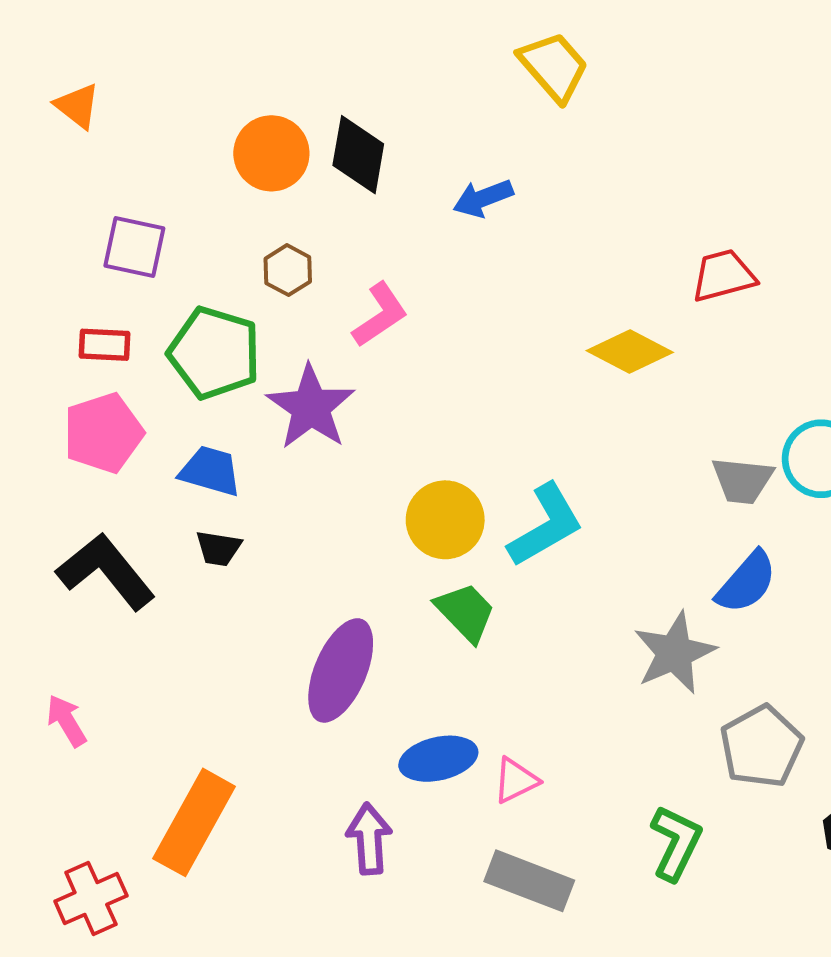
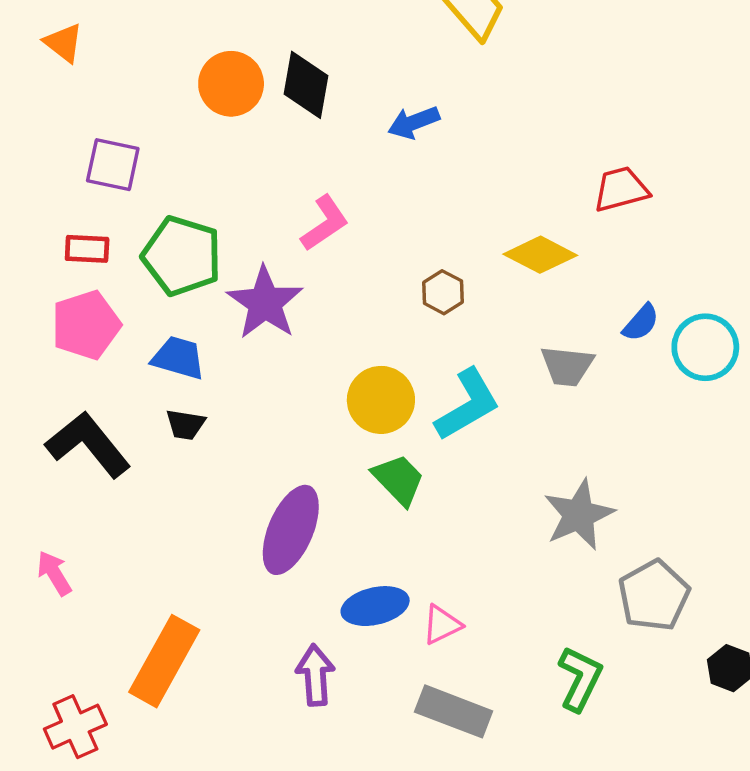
brown hexagon: (288, 270) -> (443, 292), moved
gray trapezoid: (742, 480) -> (567, 366), moved
blue semicircle: (746, 582) -> (641, 323), moved, size x0.7

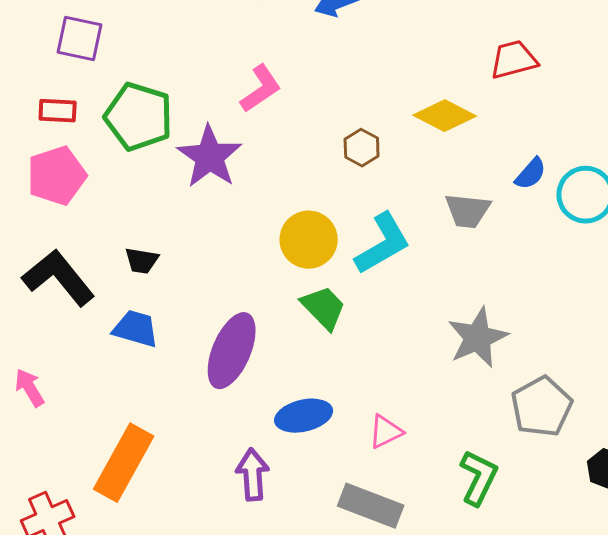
blue trapezoid: (178, 358) -> (136, 329), moved
pink triangle: (442, 625) -> (386, 432), moved

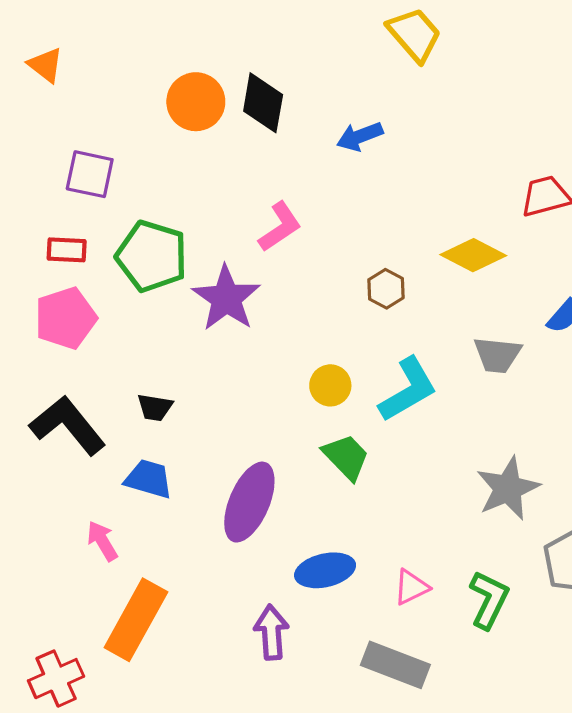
yellow circle: (309, 240) -> (330, 385), size x0.7
pink arrow: (30, 388) -> (102, 541), moved
green L-shape: (479, 478) -> (489, 600), moved

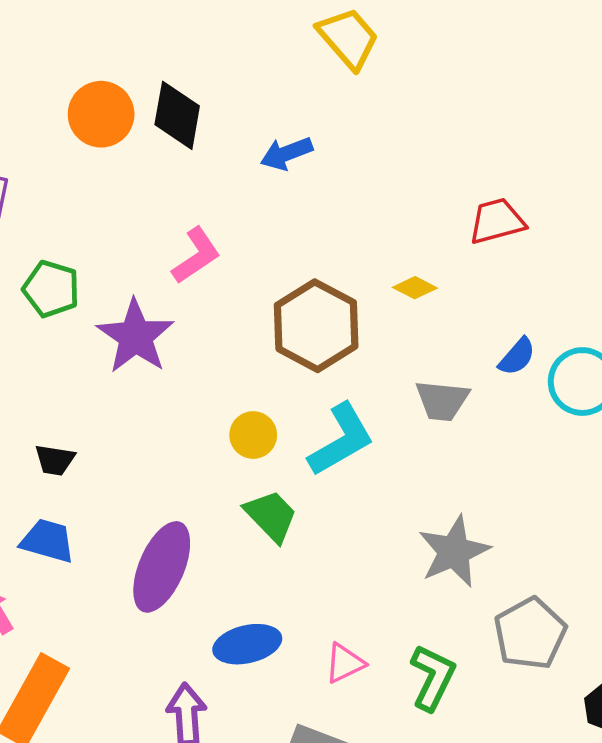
yellow diamond: (473, 255) -> (415, 288), size x0.6
green pentagon: (152, 256) -> (51, 289), size x0.7
brown hexagon: (386, 289) -> (316, 326), size x2.0

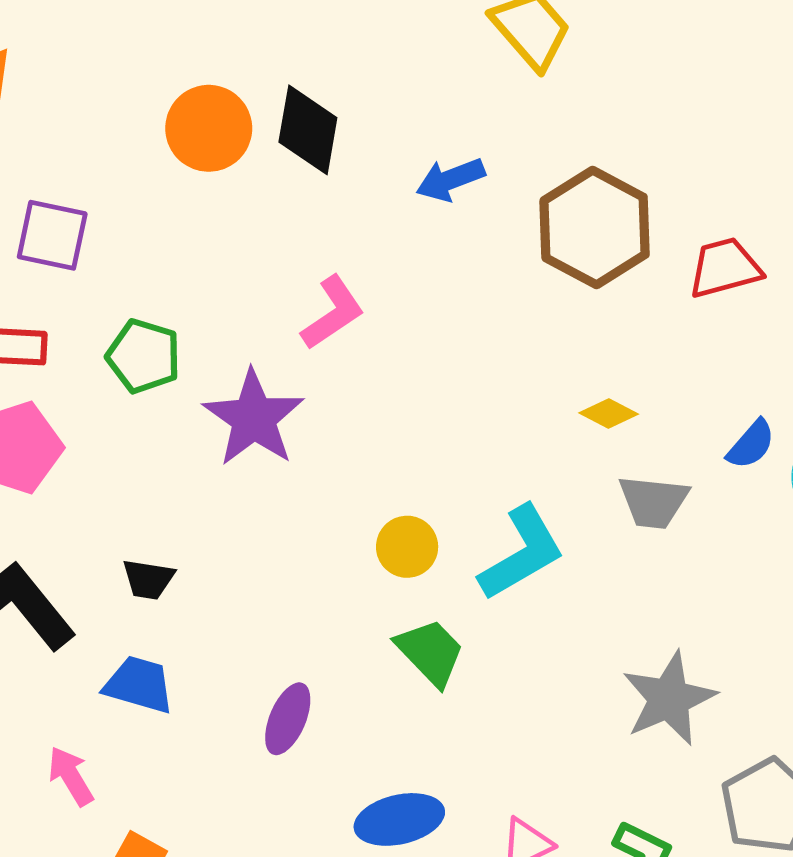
yellow diamond: (415, 288) -> (609, 413), moved
brown hexagon: (316, 326) -> (595, 228), moved
purple ellipse: (162, 567) -> (288, 719), size x0.6

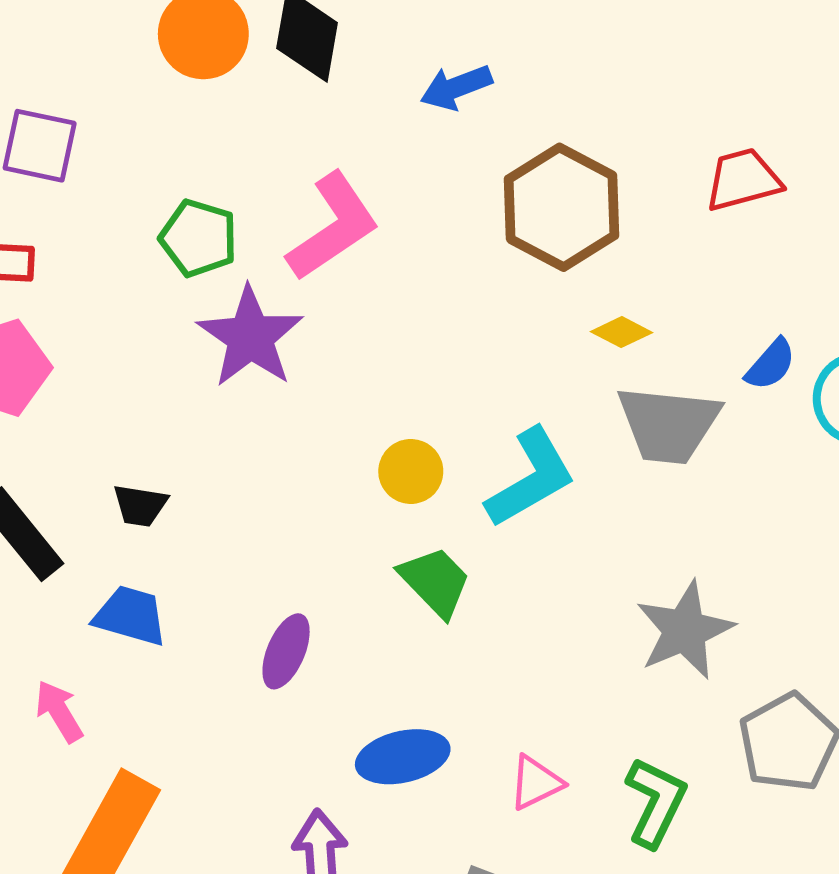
brown hexagon: (595, 228) -> (562, 207), moved
pink L-shape: (333, 313) -> (333, 227), size x1.4
green pentagon: (144, 356) -> (198, 238), moved
gray trapezoid: (653, 502) -> (669, 424), size x1.4

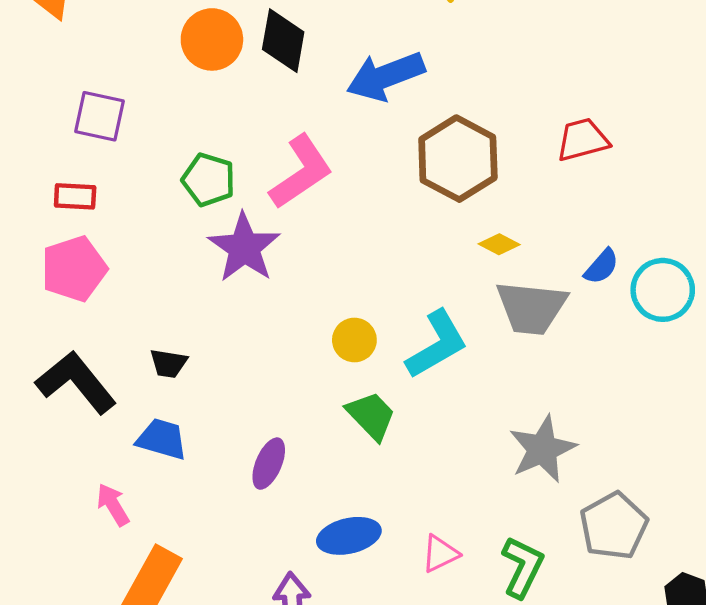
blue arrow: (456, 87) -> (386, 76), size x1.6

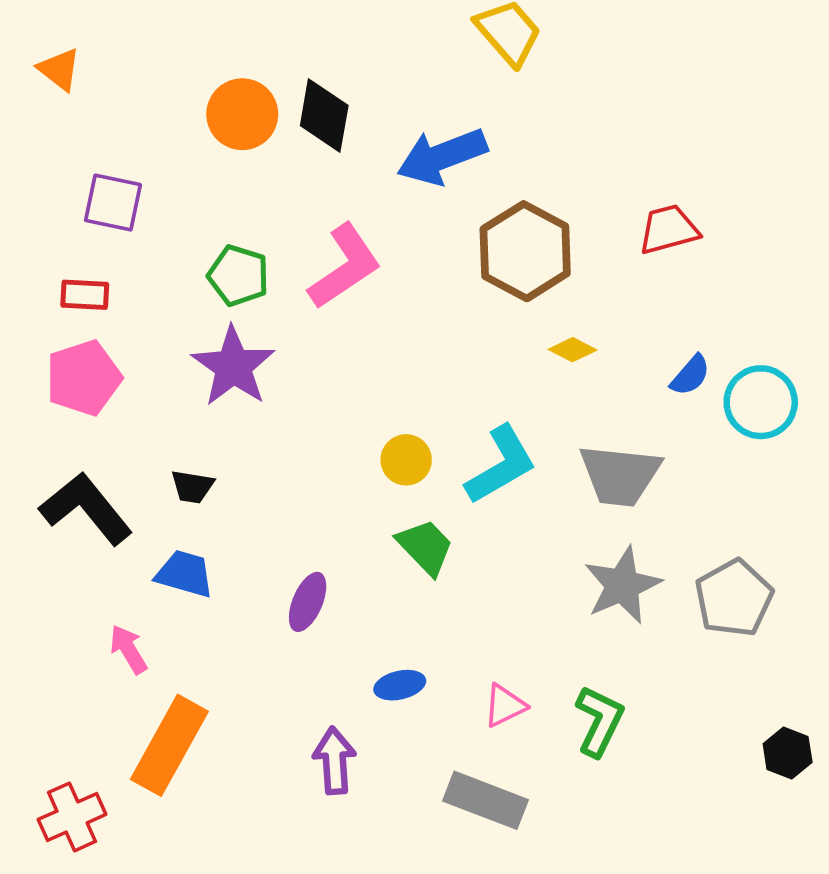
purple star: (244, 248) -> (233, 366), moved
gray trapezoid: (531, 308) -> (620, 475), moved
gray pentagon: (614, 526) -> (734, 598), moved
blue ellipse: (349, 536) -> (400, 685), size x0.7

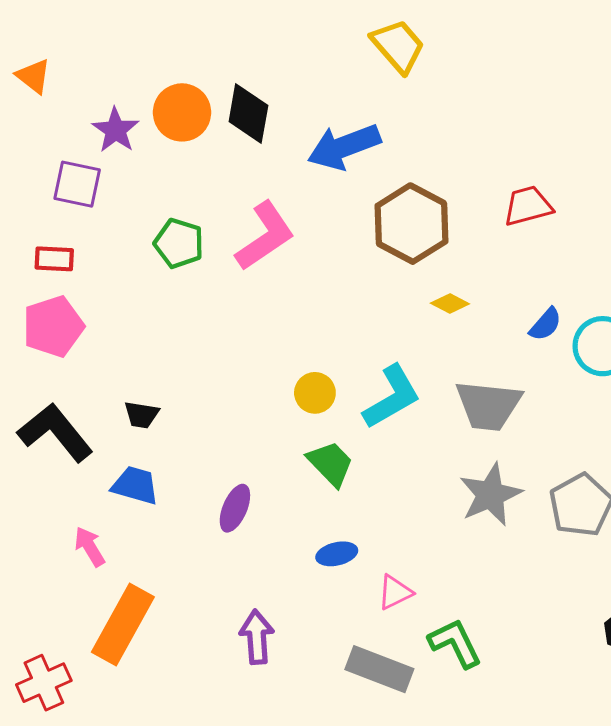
purple star: (233, 366) -> (116, 130), moved, size x0.7
blue ellipse: (400, 685) -> (337, 554), moved
green L-shape: (599, 721) -> (455, 643), moved, turned -52

